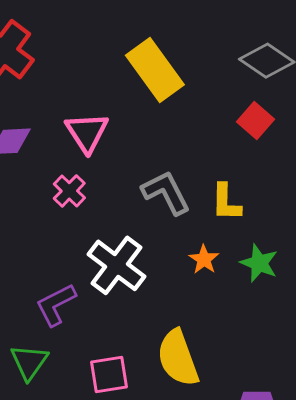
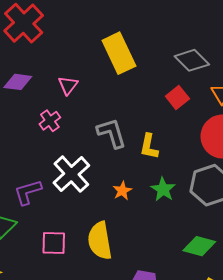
pink triangle: (87, 132) -> (68, 85), size x0.7
orange star: (204, 259) -> (122, 191), moved

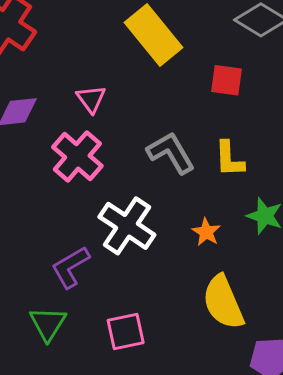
red square: (177, 97) -> (227, 80), moved, turned -30
pink cross: (50, 121) -> (77, 156), size x1.6
yellow semicircle: (100, 241) -> (223, 302), moved

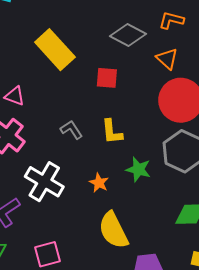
pink triangle: (91, 99) -> (15, 96), turned -30
gray L-shape: (171, 153) -> (71, 130), size x0.7

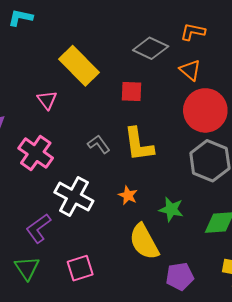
pink triangle: (15, 96) -> (47, 100), moved, turned 35
yellow L-shape: (112, 132) -> (139, 144), size x1.4
green star: (138, 169) -> (171, 209), moved

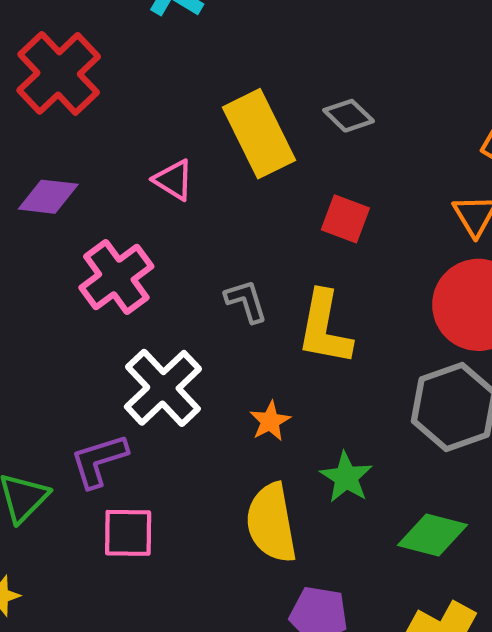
gray diamond: (151, 48) -> (349, 116), moved, size x0.7
pink triangle: (47, 100) -> (174, 180), turned -40
purple L-shape: (38, 228) -> (99, 461), moved

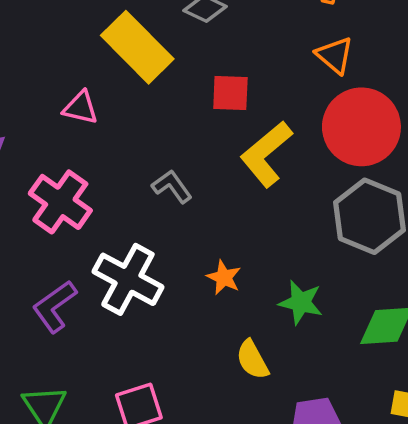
yellow L-shape: (325, 328) -> (266, 154), moved, turned 58
purple L-shape: (99, 461) -> (55, 306), moved
yellow semicircle: (271, 523) -> (252, 360), size x0.6

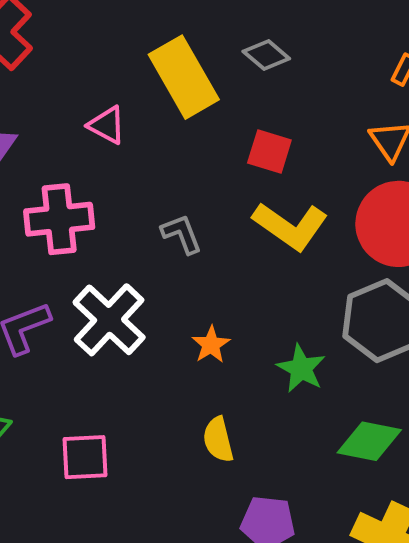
yellow L-shape: (266, 154) -> (290, 226), turned -120
pink cross: (60, 202) -> (59, 219), turned 34
green star: (301, 302) -> (301, 368), moved

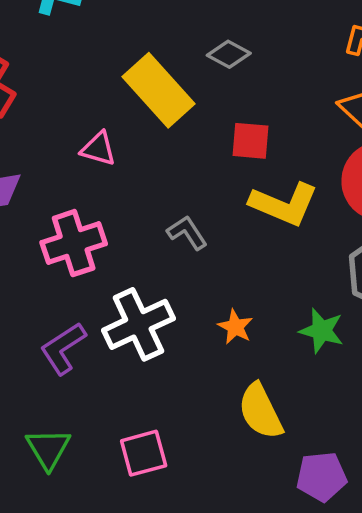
white cross: (109, 320) -> (138, 324), turned 34
yellow semicircle: (218, 440) -> (260, 411), size x1.4

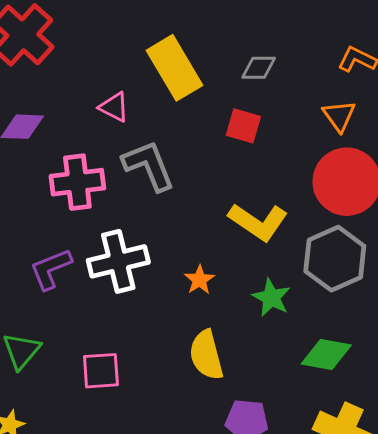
gray diamond: (229, 54) -> (259, 68), moved, turned -39
yellow L-shape: (284, 204) -> (258, 222), moved
gray L-shape: (187, 233) -> (149, 166), moved, size x1.6

